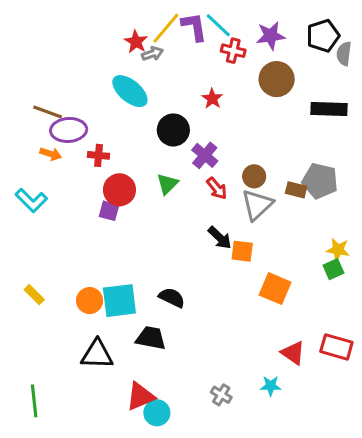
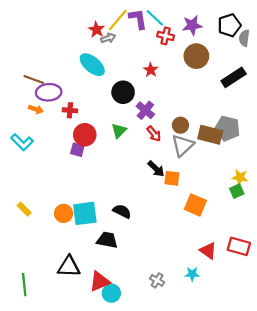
black rectangle: (329, 109) -> (234, 77), turned -35
brown rectangle: (296, 190) -> (210, 135), size x1.6
black triangle: (97, 354) -> (69, 267), moved

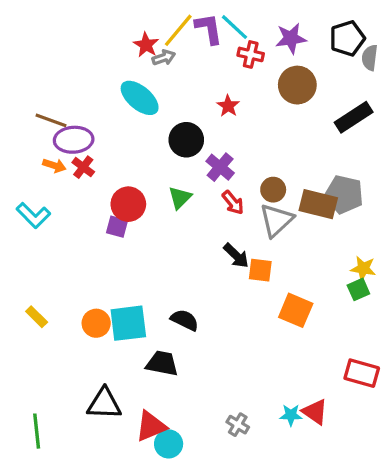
red cross: (70, 110) -> (83, 167), moved, turned 32
red triangle: (208, 251) -> (315, 412), moved

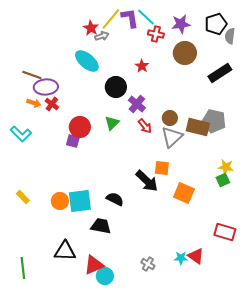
black arrow: (236, 256) -> (147, 181), moved, size x1.4

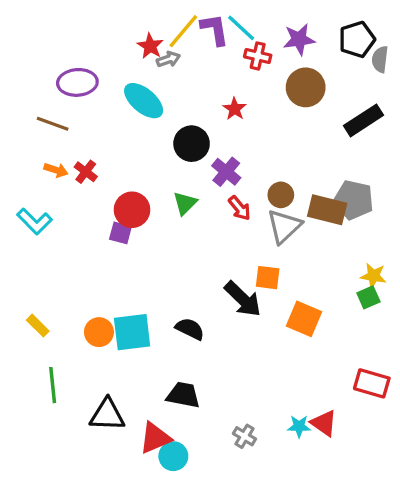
purple ellipse: (46, 87) -> (77, 82), moved
black trapezoid: (101, 226) -> (183, 395), moved
green line: (23, 268) -> (53, 385), moved

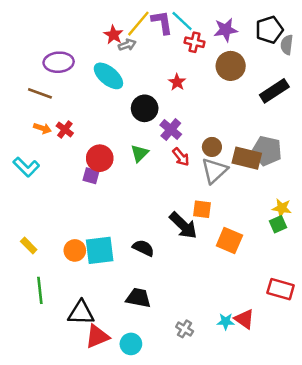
red triangle: (155, 438) -> (97, 336), moved

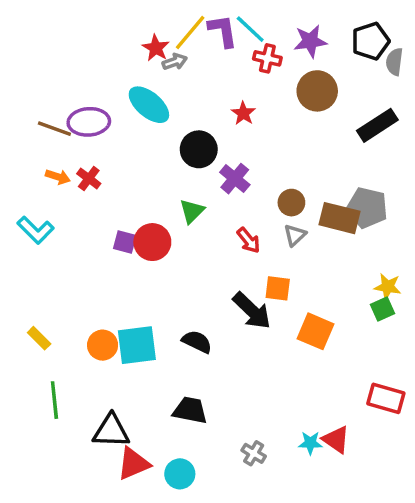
purple ellipse: (59, 62) -> (89, 122), moved
red arrow: (181, 157) -> (249, 240), moved
red circle: (100, 158) -> (152, 242), moved
gray triangle: (214, 171) -> (295, 235), size x0.6

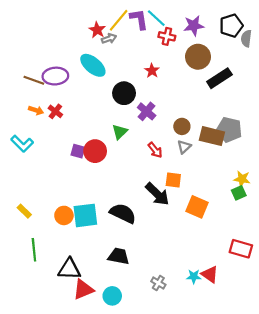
black rectangle: (377, 125) -> (219, 78), moved
black semicircle: (197, 342) -> (123, 213), size x1.4

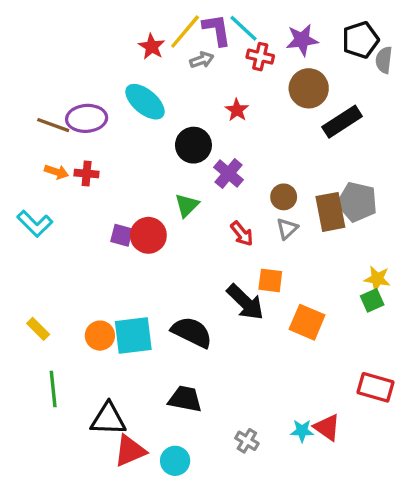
gray arrow: (109, 38) -> (202, 60), moved
red cross: (55, 111) -> (87, 174), turned -32
brown rectangle: (212, 136) -> (330, 212), turned 65

